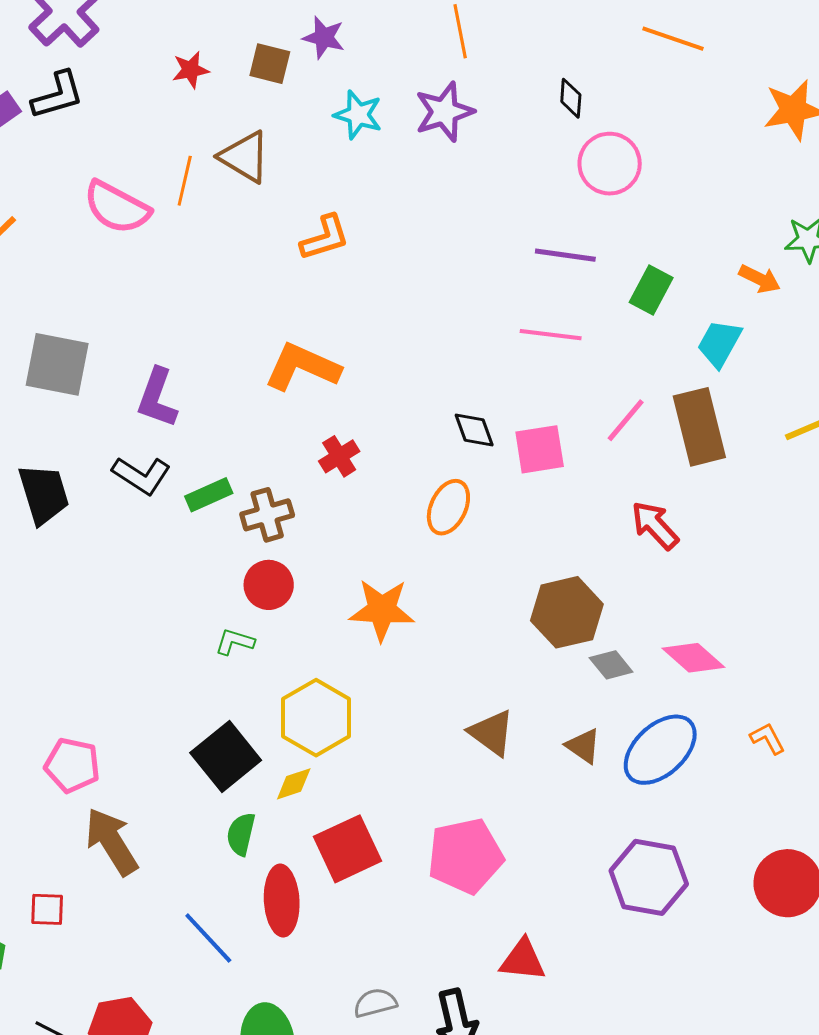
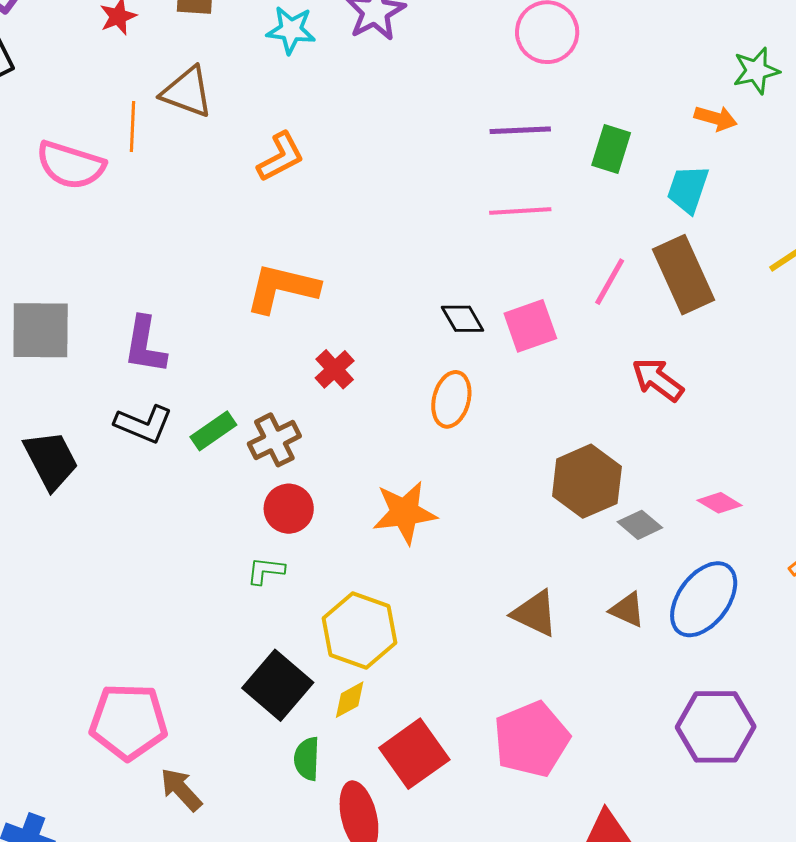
pink diamond: (693, 658) -> (720, 503), size x0.7
pink pentagon: (72, 765) -> (128, 722), size x1.4
brown arrow: (112, 842) -> (181, 790), size x0.7

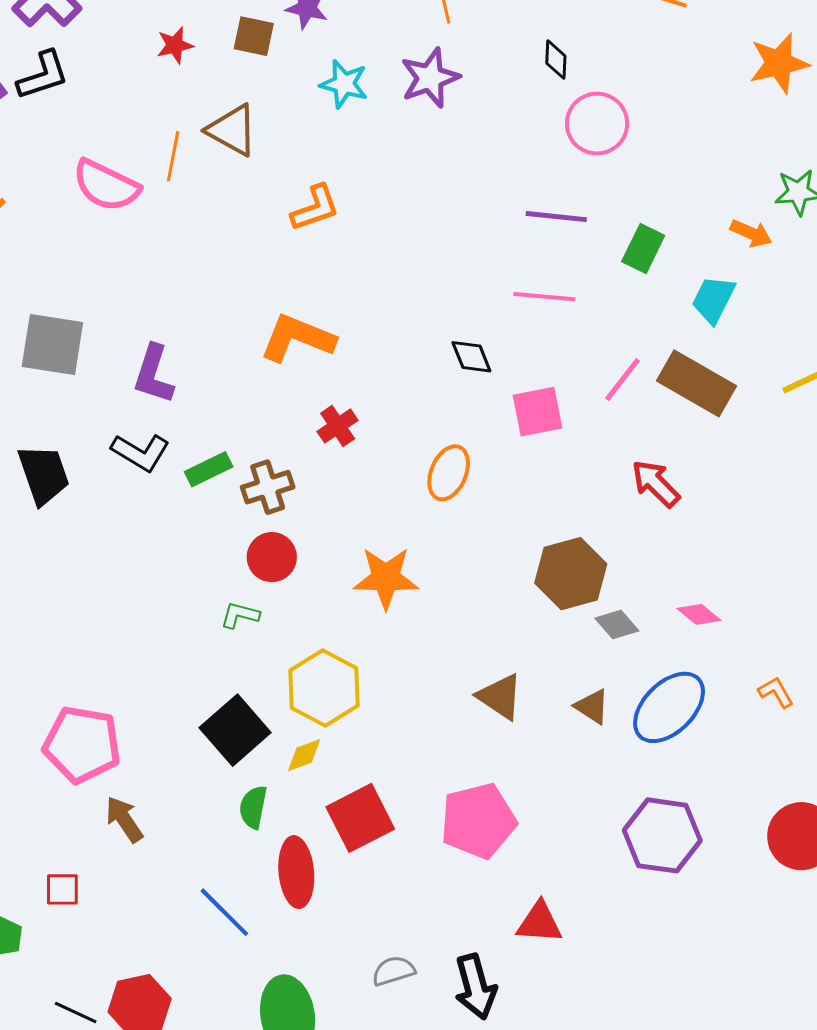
brown rectangle: (683, 275) -> (696, 383), turned -44
black diamond: (463, 319) -> (471, 357), moved

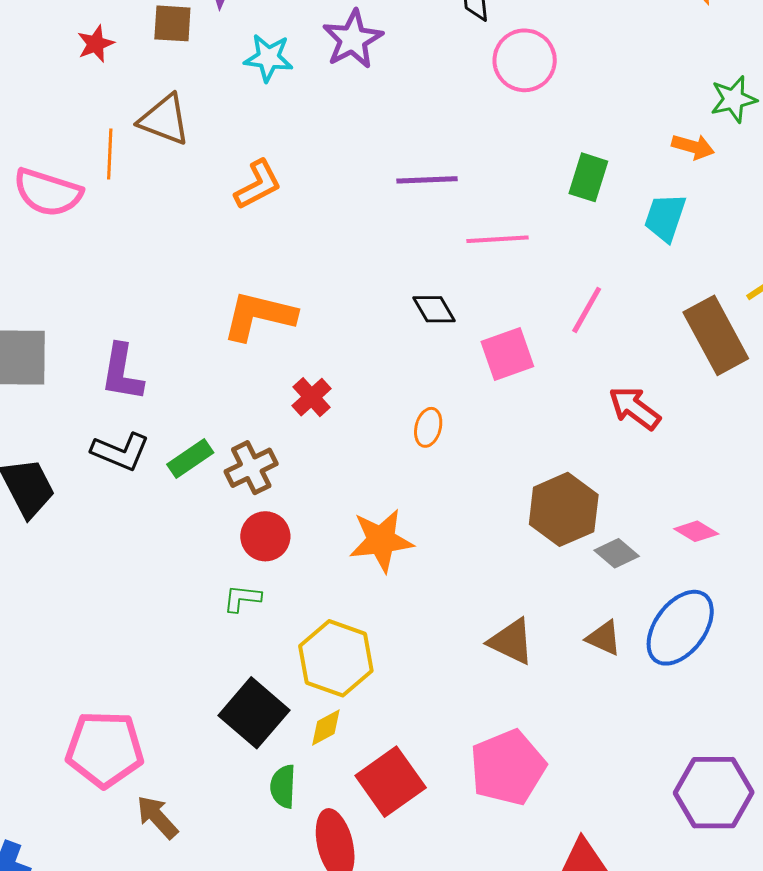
purple line: (556, 217) -> (427, 180), moved
brown rectangle: (696, 383) -> (716, 335), moved, turned 40
orange ellipse: (449, 473) -> (428, 427), size x0.7
purple hexagon: (662, 835) -> (714, 793), moved

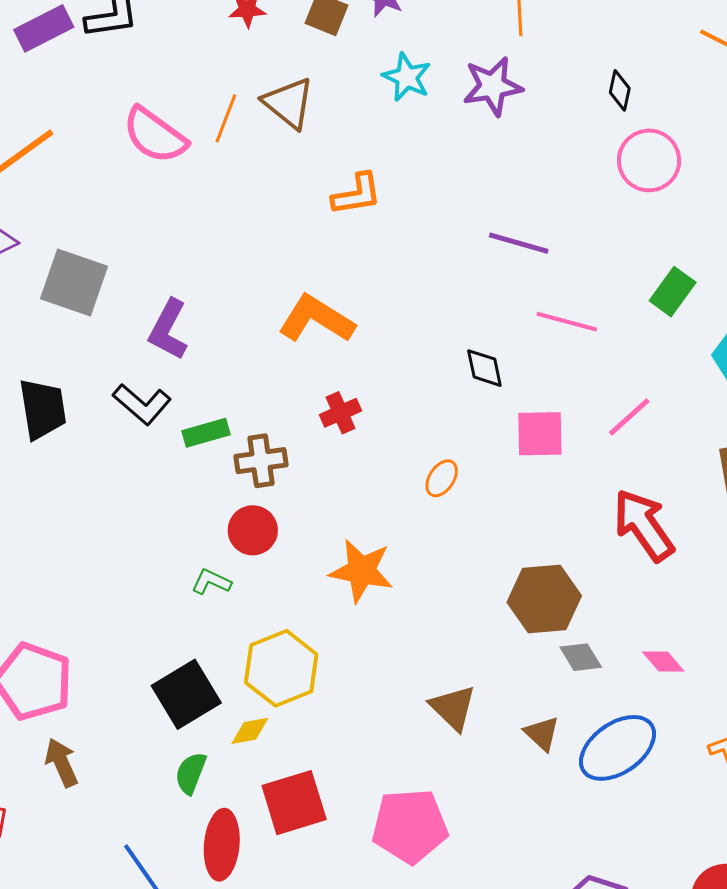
red arrow: (635, 408) -> (644, 525), size x1.4

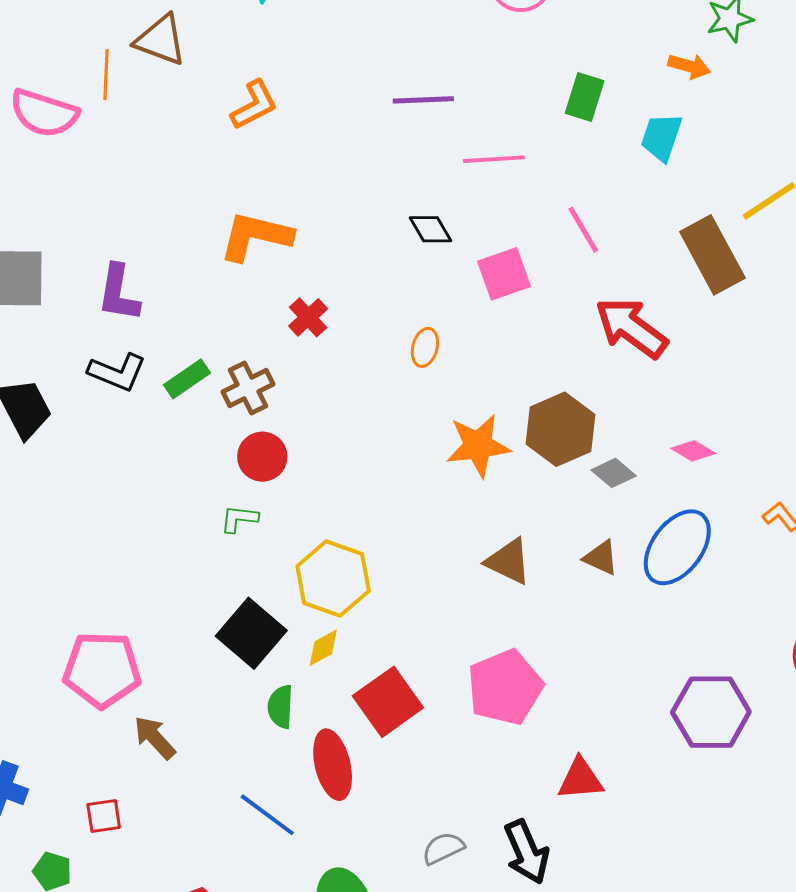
pink line: (629, 417) -> (583, 230), turned -60
orange star: (361, 571) -> (478, 446), moved

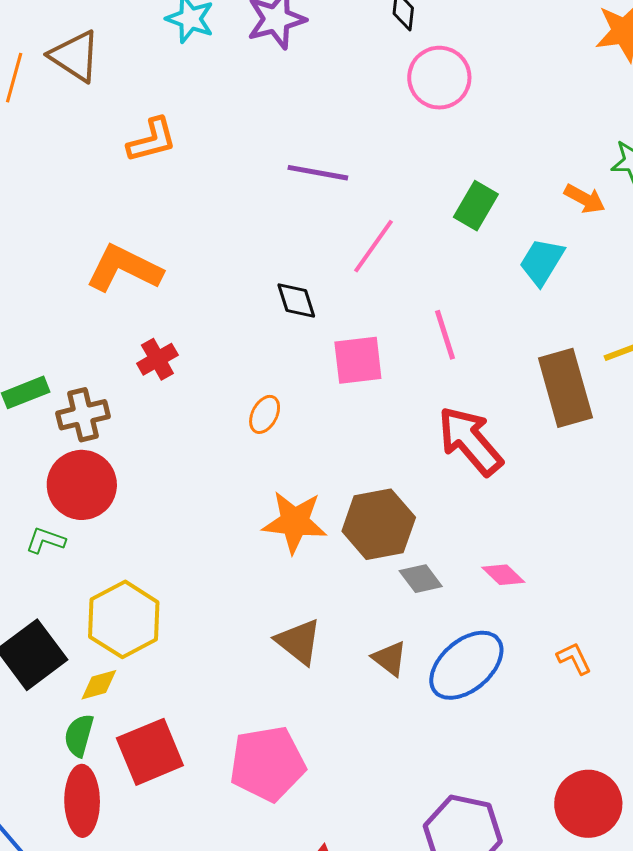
pink line: (494, 159) -> (374, 246), turned -64
red circle: (262, 457) -> (82, 485), size x1.4
green semicircle: (280, 707) -> (79, 735), moved

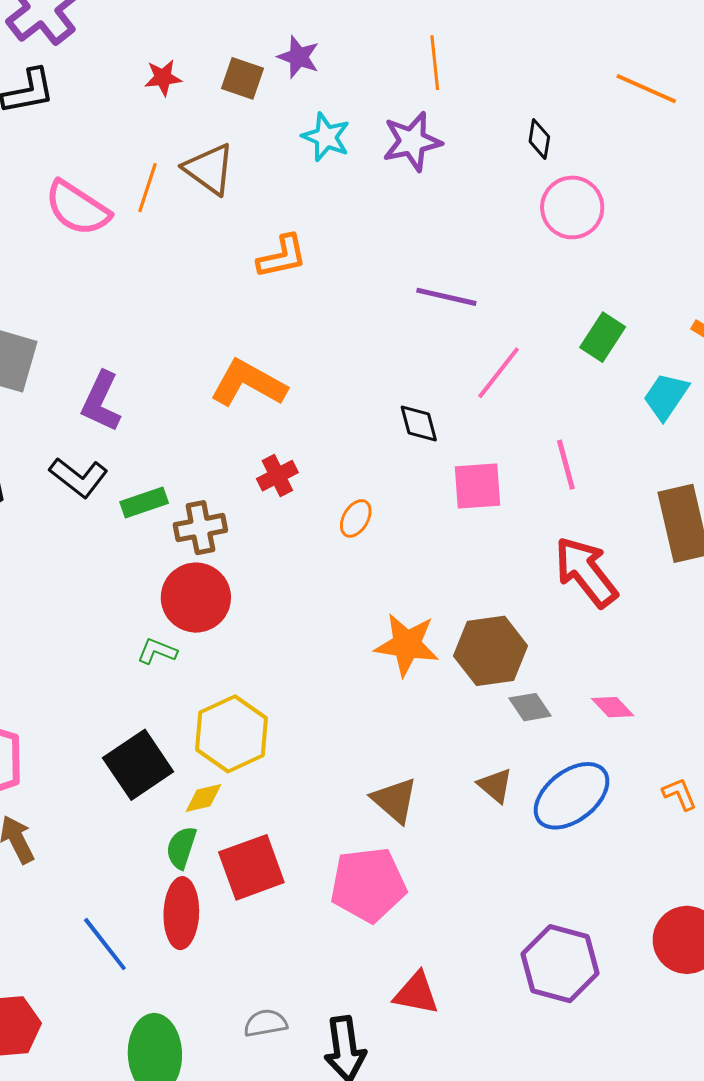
orange ellipse: (265, 414) -> (356, 518), moved
brown triangle: (299, 642) -> (395, 800), moved

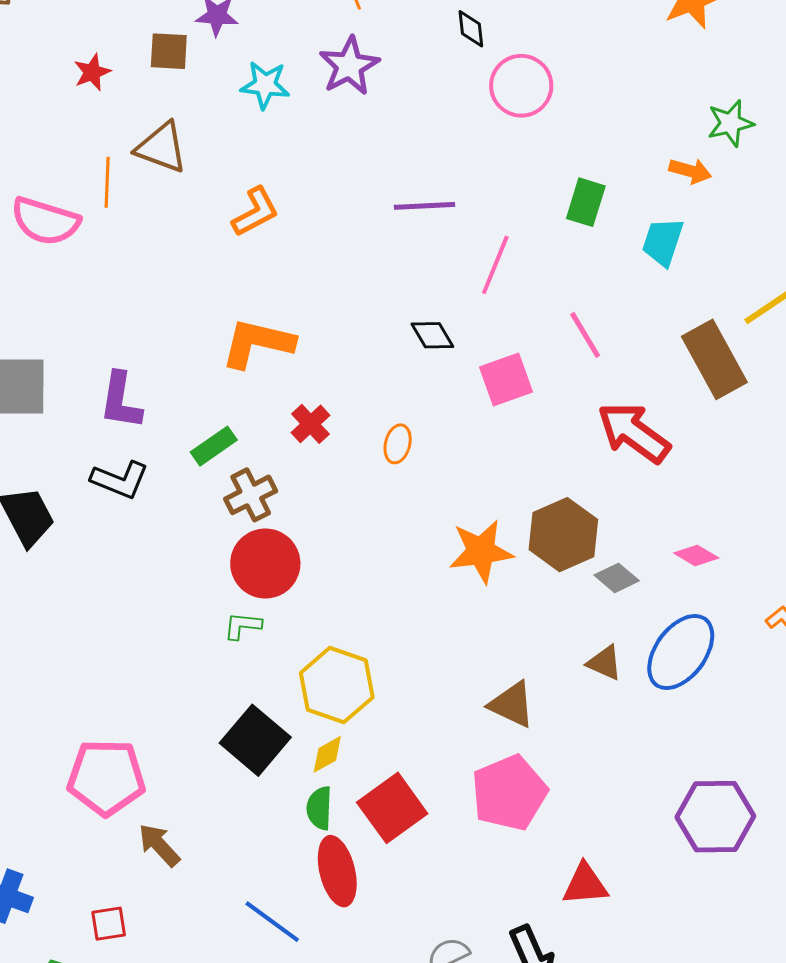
green rectangle: (144, 503) -> (214, 446), moved

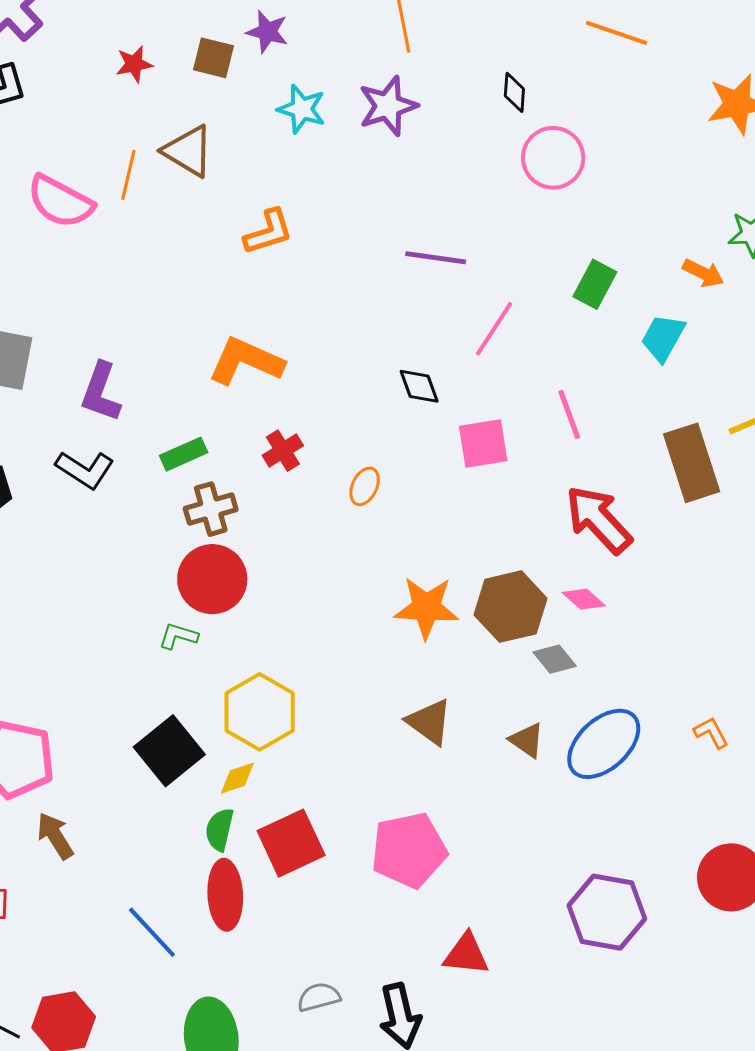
pink diamond: (696, 556) -> (584, 599), moved
brown triangle: (512, 704) -> (429, 722), moved

